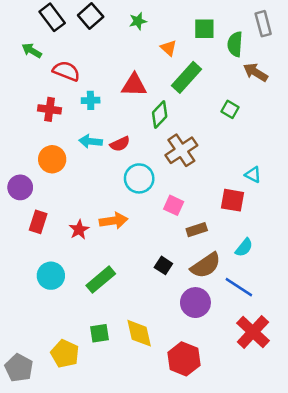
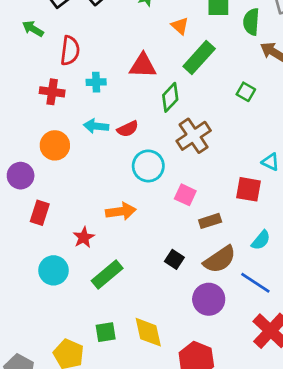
red semicircle: (66, 71) -> (70, 51), turned 76
red star: (79, 230) -> (84, 237), moved

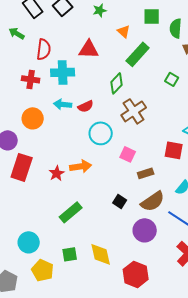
red triangle: (143, 66) -> (89, 49), moved
cyan cross: (96, 82) -> (63, 72), size x1.6
red rectangle: (40, 213) -> (22, 167), size x1.5
red star: (84, 237) -> (57, 173), moved
cyan circle: (53, 270) -> (29, 242), moved

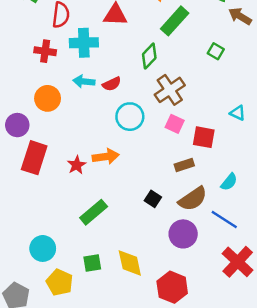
red square: (174, 150) -> (204, 137), moved
pink square: (128, 154) -> (175, 124), moved

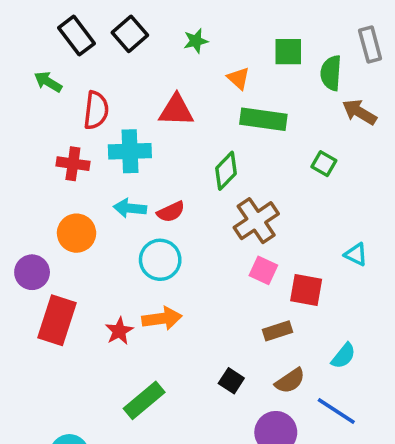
green rectangle: (175, 21) -> (263, 119), turned 56
cyan circle: (130, 117) -> (160, 260), moved
brown semicircle: (193, 199) -> (290, 381), size x0.7

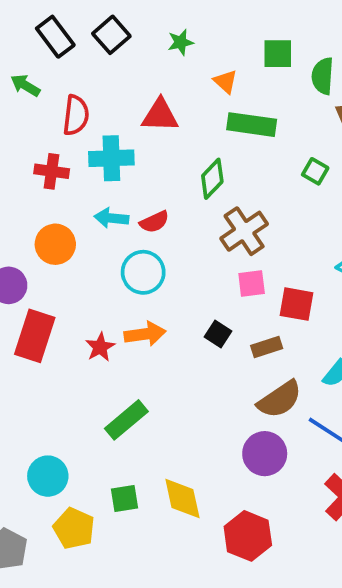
pink square: (263, 270) -> (252, 283), turned -32
black square: (231, 381) -> (218, 334), moved
brown semicircle: (290, 381) -> (280, 399), size x1.4

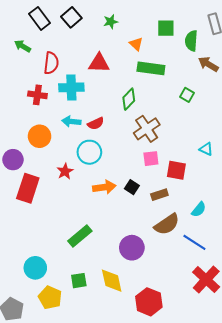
orange arrow: (145, 334) -> (104, 187), moved
red star: (100, 347) -> (65, 171), moved
purple circle: (265, 454) -> (132, 248), moved

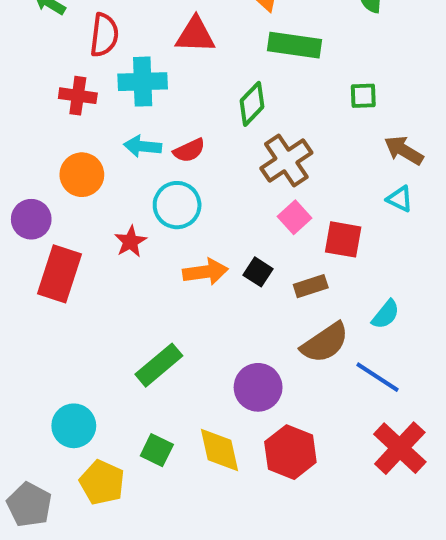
brown arrow: (208, 64) -> (404, 150), moved
green square: (187, 95) -> (363, 96), turned -32
pink square: (151, 159) -> (294, 217), turned -35
green square: (79, 281) -> (157, 450), turned 35
red hexagon: (149, 302) -> (290, 452), moved

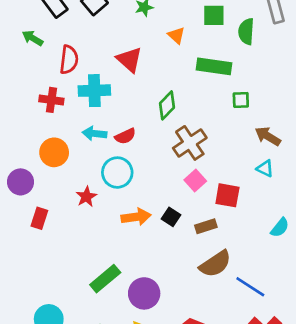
red triangle: (195, 35) -> (129, 60), turned 40
green rectangle: (294, 45) -> (214, 66), moved
red rectangle: (60, 274) -> (39, 218), size x0.6
cyan semicircle: (386, 314) -> (280, 228), moved
purple circle: (258, 387) -> (144, 293), moved

